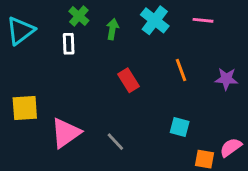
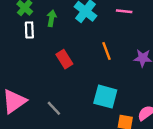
white rectangle: (69, 44) -> (29, 30), moved
cyan square: (180, 127) -> (105, 97), size x1.5

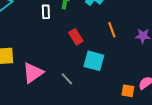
cyan square: (105, 97) -> (94, 61), moved

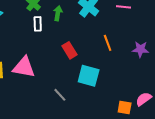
pink triangle: (33, 73) -> (24, 67), moved, turned 45

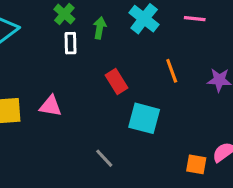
pink triangle: (24, 67) -> (51, 106), size x0.7
gray line: (60, 95) -> (104, 158), moved

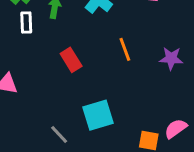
cyan square: (144, 118) -> (98, 115), moved, turned -32

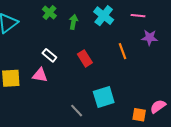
white rectangle: (26, 22) -> (49, 55), moved, turned -48
purple star: (171, 58) -> (150, 38), moved

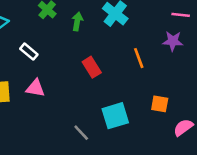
pink line: (138, 16) -> (181, 15), moved
white rectangle: (49, 55) -> (29, 52), moved
orange square: (139, 115) -> (160, 104), moved

